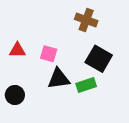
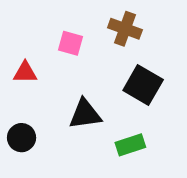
pink square: (49, 54) -> (70, 43), moved
green rectangle: (86, 85) -> (130, 145), moved

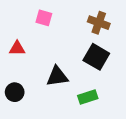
brown cross: (125, 29) -> (99, 23), moved
pink square: (70, 43) -> (44, 18), moved

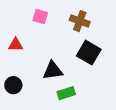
brown cross: (99, 23) -> (80, 21), moved
green rectangle: (88, 97) -> (66, 93), moved

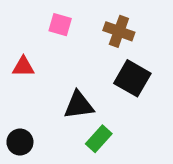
black circle: (13, 85) -> (20, 142), moved
green rectangle: (66, 93) -> (99, 139), turned -30

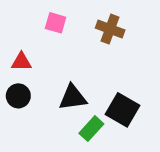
black square: (132, 78) -> (122, 110), moved
black circle: (20, 142) -> (18, 96), moved

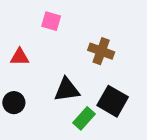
brown cross: (110, 29) -> (101, 51), moved
black circle: (18, 96) -> (14, 103), moved

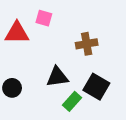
brown cross: (101, 51) -> (87, 44), turned -30
red triangle: (20, 57) -> (17, 33), moved, size x1.5

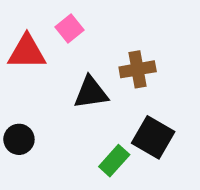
pink square: (44, 18) -> (70, 29), turned 35
black triangle: (57, 77) -> (91, 93), moved

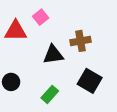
green rectangle: (114, 161) -> (50, 94), moved

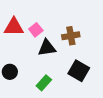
pink square: (41, 17) -> (36, 30), moved

